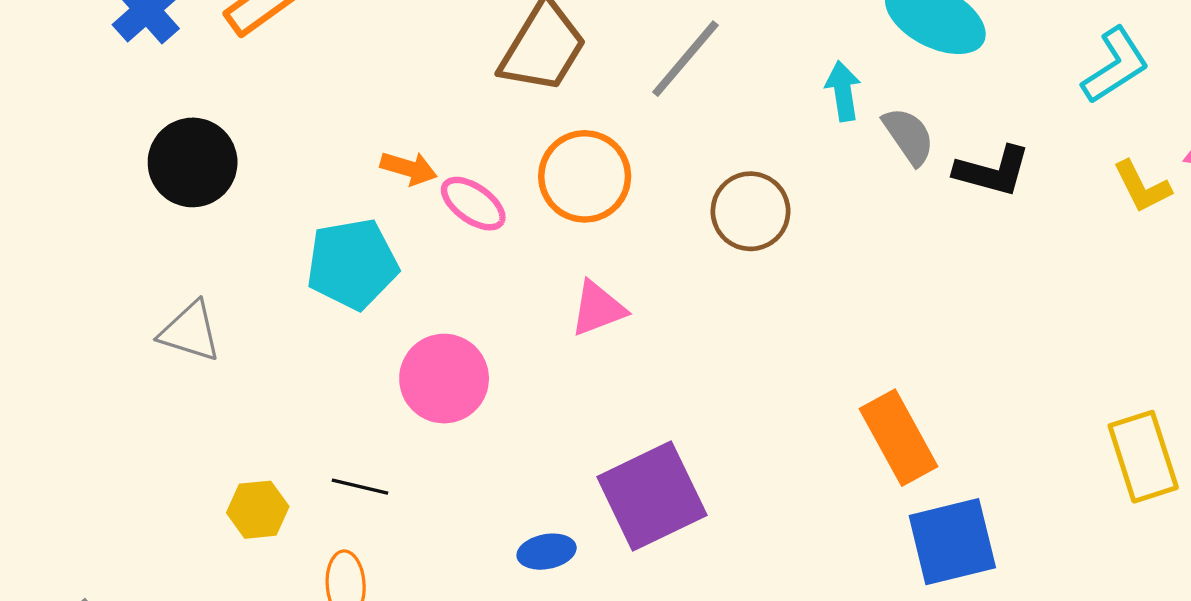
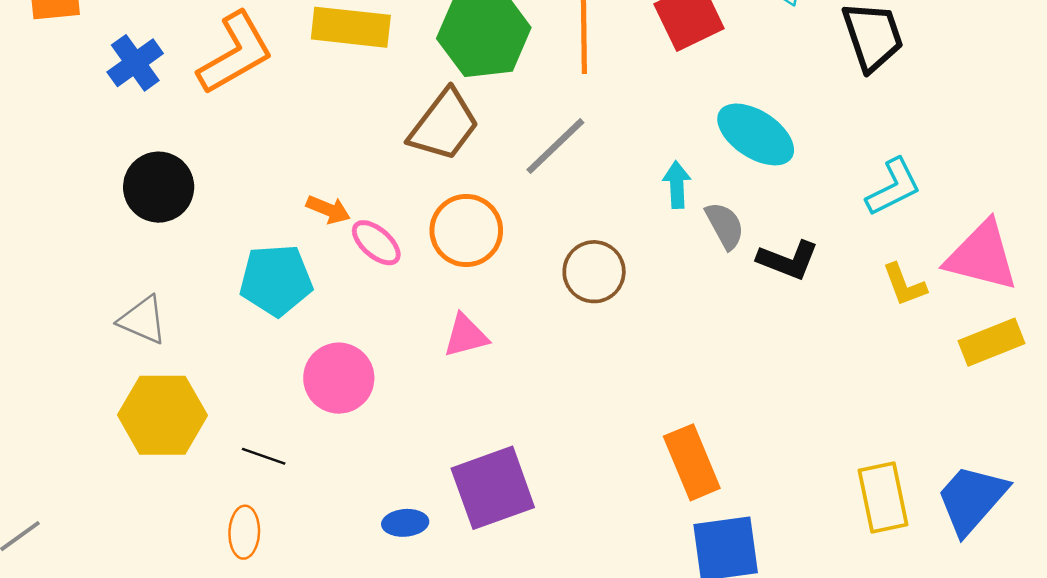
yellow hexagon: (258, 510) -> (162, 415), moved, size x1.8

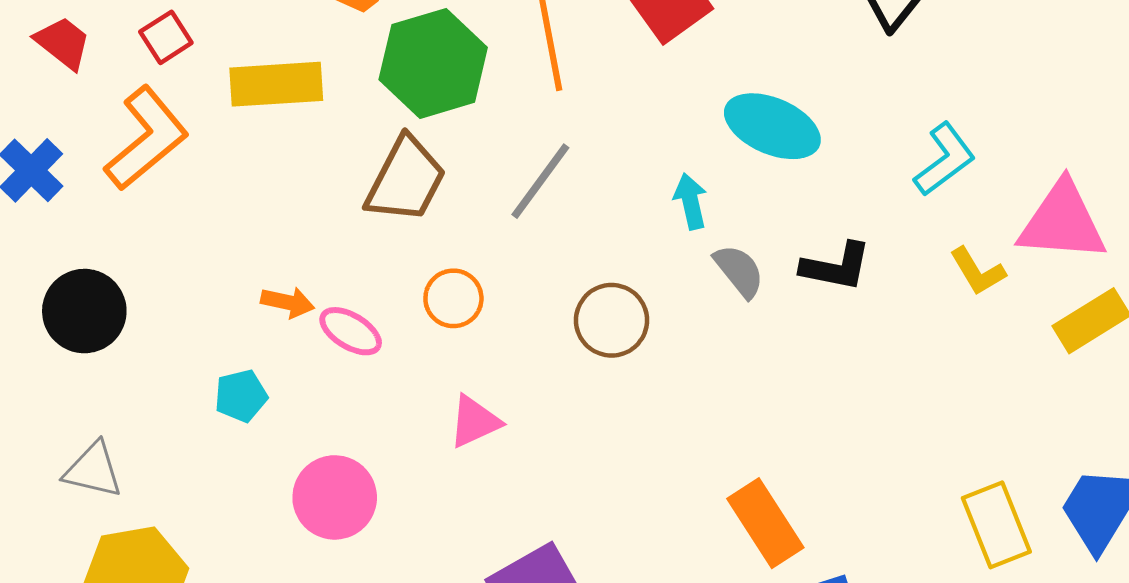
gray semicircle: (725, 226) -> (739, 271), moved
orange circle: (466, 231) -> (453, 298), size x0.7
cyan pentagon: (276, 280) -> (241, 396), size x0.6

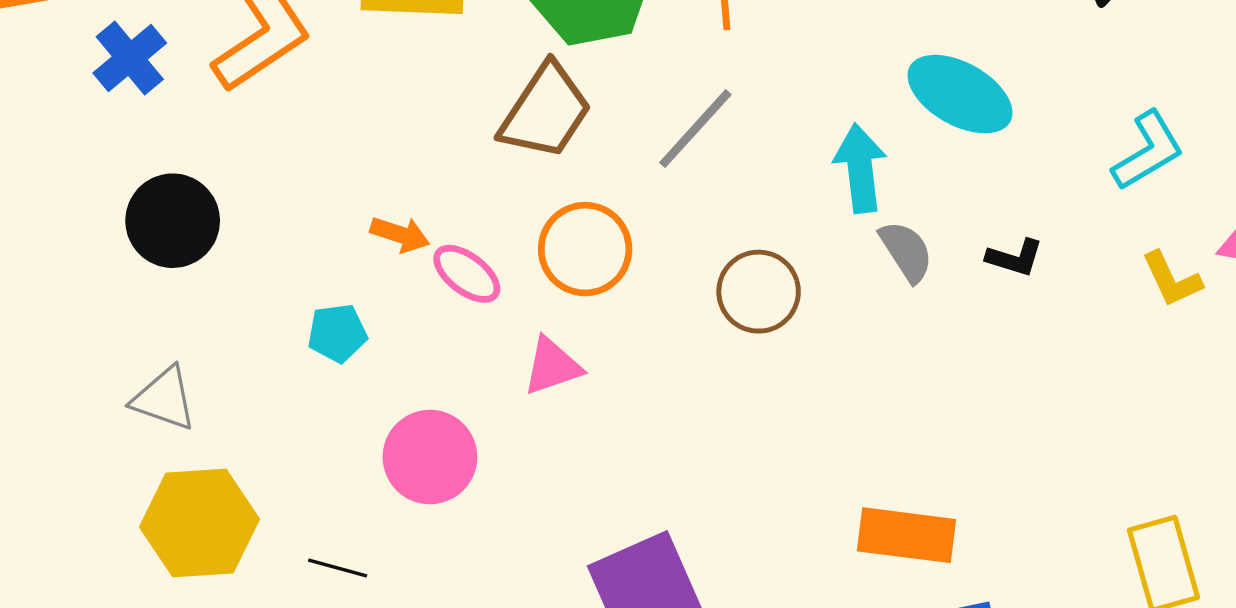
cyan arrow: (690, 201) -> (860, 168), size x1.4
black L-shape: (836, 267) -> (1015, 258), size x0.7
orange circle: (453, 298) -> (585, 249), size x1.4
pink triangle: (475, 422) -> (552, 366), moved
orange rectangle: (765, 523) -> (907, 535), turned -56

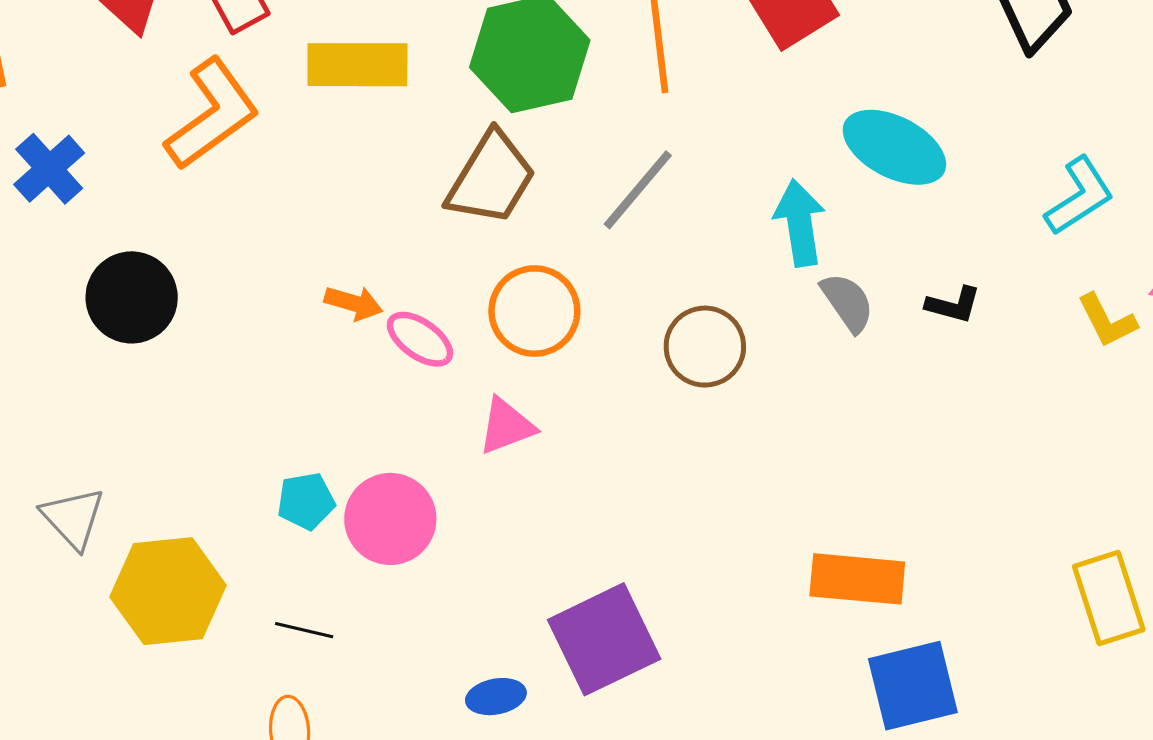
blue cross: (130, 58) -> (49, 169), moved
cyan pentagon: (337, 333) -> (306, 501), moved
gray triangle: (164, 399) -> (73, 518), moved, turned 30

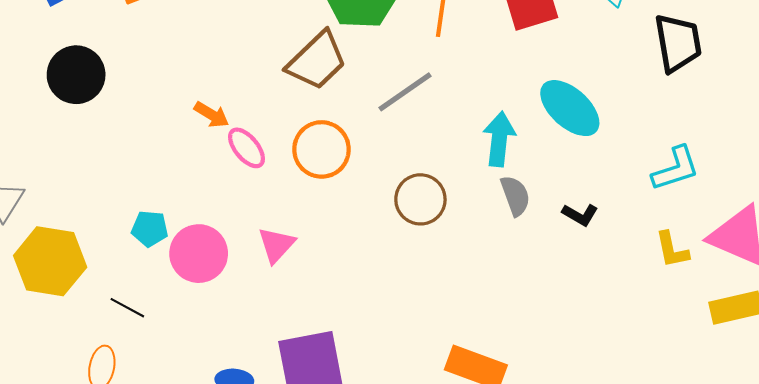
pink triangle: (506, 426) -> (276, 245), moved, turned -42

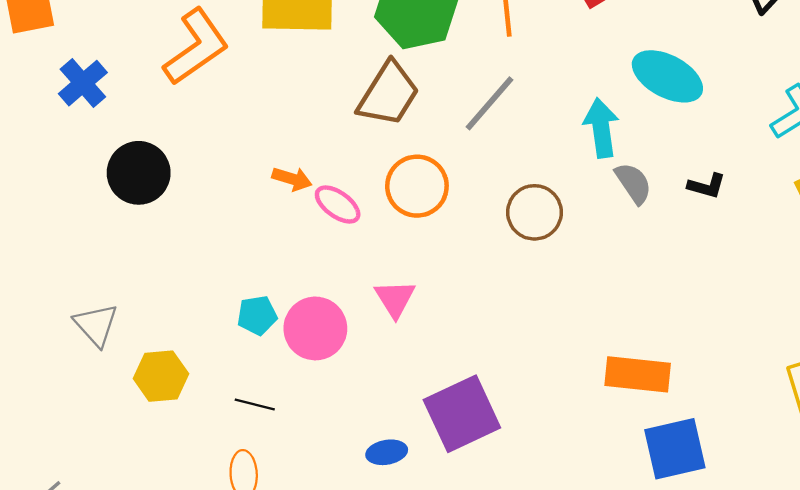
yellow hexagon: (50, 261) -> (161, 376), size x0.7

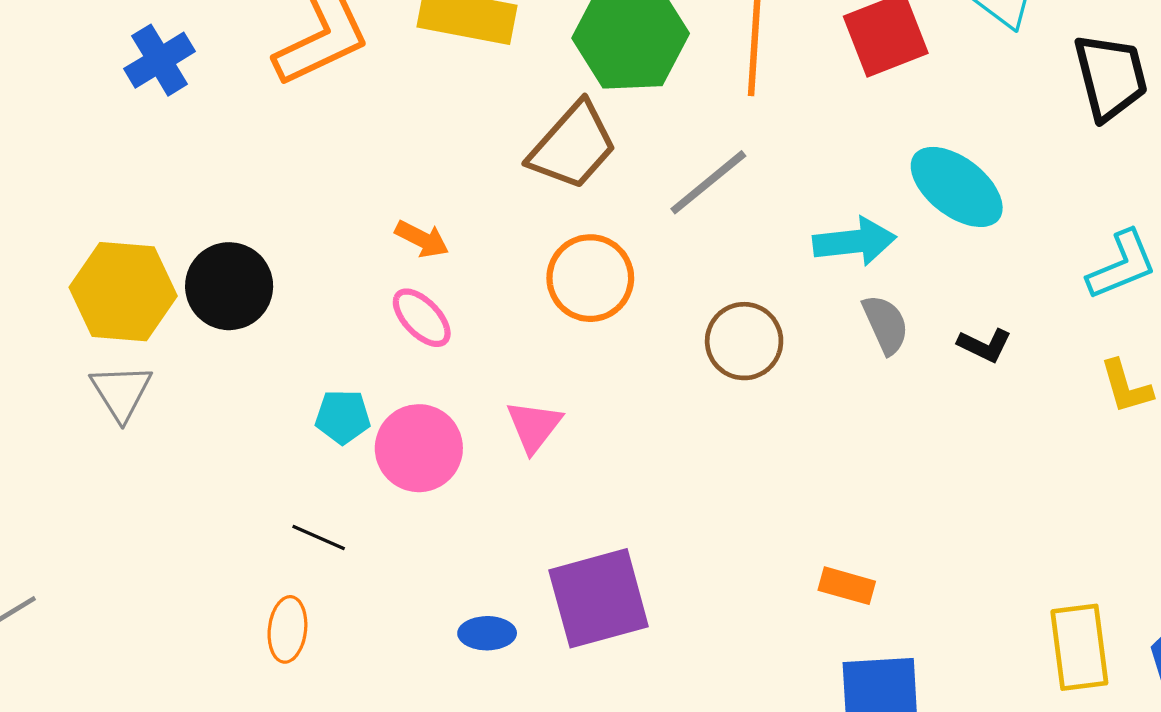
cyan arrow: (601, 128) -> (855, 242), turned 82
black circle: (139, 173) -> (229, 286), moved
pink ellipse: (338, 204) -> (422, 318), moved
orange rectangle: (638, 374) -> (847, 586), size x0.6
yellow hexagon: (161, 376) -> (123, 292), moved, size x1.4

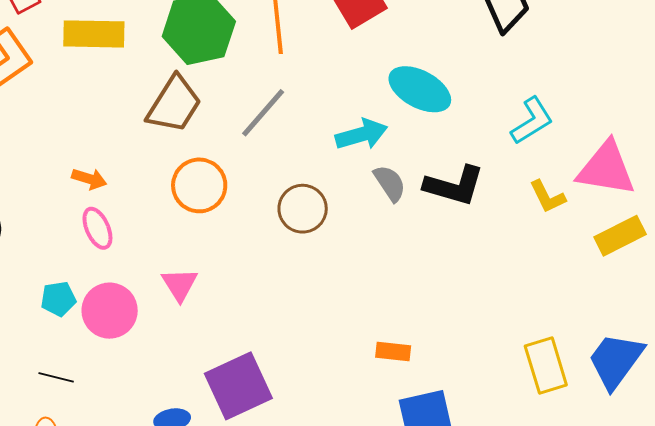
pink ellipse: (422, 318) -> (97, 228), turned 30
black L-shape: (985, 345) -> (454, 186), size x1.8

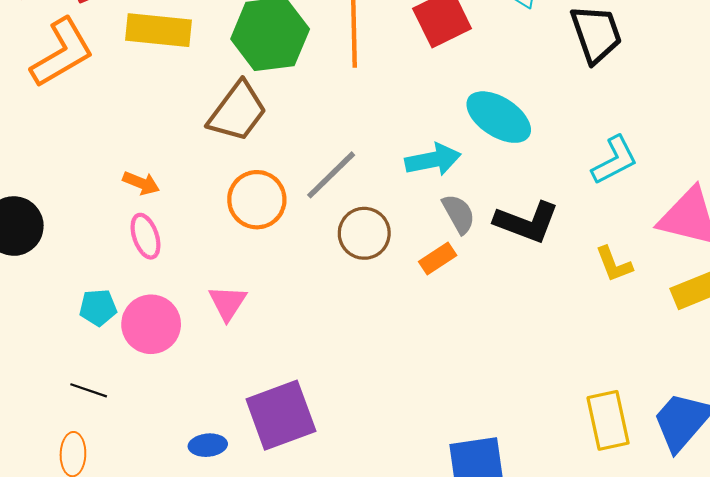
gray line: (263, 113) -> (331, 175), moved
yellow L-shape: (547, 197) -> (614, 264), moved
orange rectangle: (393, 351) -> (438, 259), moved, turned -44

